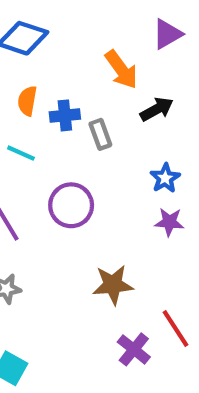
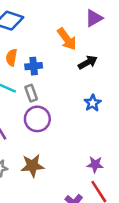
gray rectangle: (100, 134) -> (31, 93), moved
purple star: (169, 222) -> (95, 164), moved
brown star: (113, 285) -> (32, 166), moved

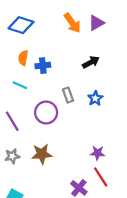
orange arrow: (67, 39) -> (72, 23), moved
gray rectangle: (31, 93) -> (68, 95), moved

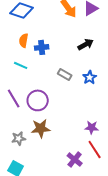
gray rectangle: (68, 95) -> (65, 74), turned -40
purple circle: (46, 112) -> (38, 100), moved
gray star: (12, 156) -> (19, 138), moved

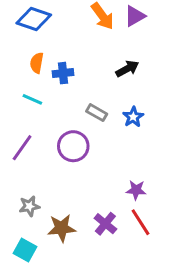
purple line: (14, 98) -> (22, 148), turned 66
purple circle: (38, 100) -> (73, 146), moved
brown star: (41, 128) -> (62, 228), moved
purple cross: (75, 159) -> (105, 224), moved

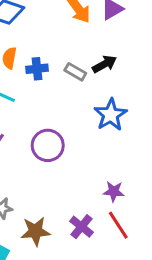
gray rectangle: (97, 113) -> (75, 72), moved
blue star: (133, 117) -> (111, 115), size x1.5

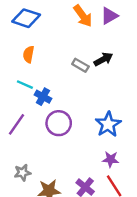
blue cross: (37, 69) -> (43, 97), moved, turned 35
blue star: (111, 115) -> (108, 124), moved

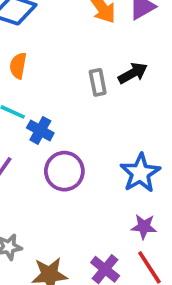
gray rectangle: (80, 65) -> (98, 82), turned 49

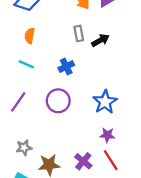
gray rectangle: (98, 82) -> (79, 33), moved
blue cross: (40, 130) -> (66, 67), moved, turned 35

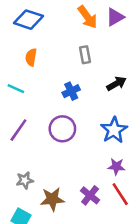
black arrow: (100, 40) -> (116, 84), moved
cyan line: (26, 64) -> (16, 89), moved

